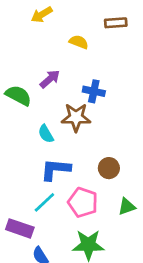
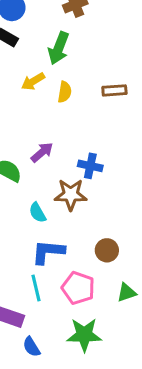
yellow semicircle: (79, 42) -> (65, 92), moved, turned 78
cyan line: (44, 202) -> (36, 288), turned -60

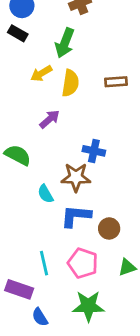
yellow semicircle: (65, 92) -> (70, 83), size x1.4
purple arrow: (42, 152) -> (50, 119), moved
blue L-shape: (48, 252) -> (76, 216), moved

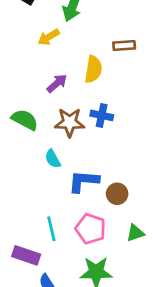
yellow semicircle: (70, 83) -> (93, 69), moved
brown star: (76, 177) -> (70, 122), moved

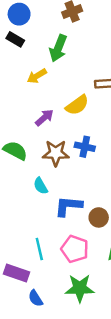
yellow semicircle: (93, 69) -> (77, 105), turned 45

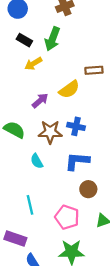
black rectangle: (15, 39) -> (24, 40), moved
blue L-shape: (68, 206) -> (77, 161), moved
cyan line: (39, 249) -> (30, 205), moved

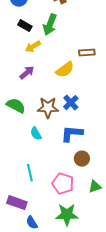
purple arrow: (40, 101) -> (27, 73), moved
blue cross: (76, 126) -> (71, 103), turned 35

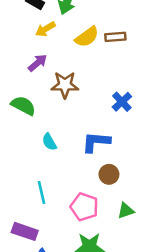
yellow semicircle: (65, 70) -> (87, 37), moved
blue cross: (71, 103) -> (122, 102), moved
brown star: (48, 108) -> (65, 85), moved

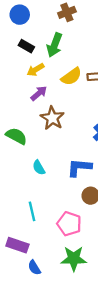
purple arrow: (38, 63) -> (39, 93), moved
brown star: (65, 85) -> (52, 118), turned 30

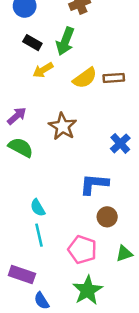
purple arrow: (39, 93) -> (17, 116), moved
cyan semicircle: (39, 168) -> (38, 208), moved
green star: (74, 259) -> (87, 290), turned -30

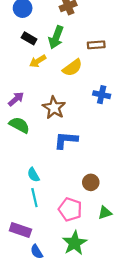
brown rectangle: (114, 78) -> (96, 45), moved
blue cross: (120, 143) -> (102, 95), moved, turned -35
blue L-shape: (94, 184) -> (66, 140), moved

